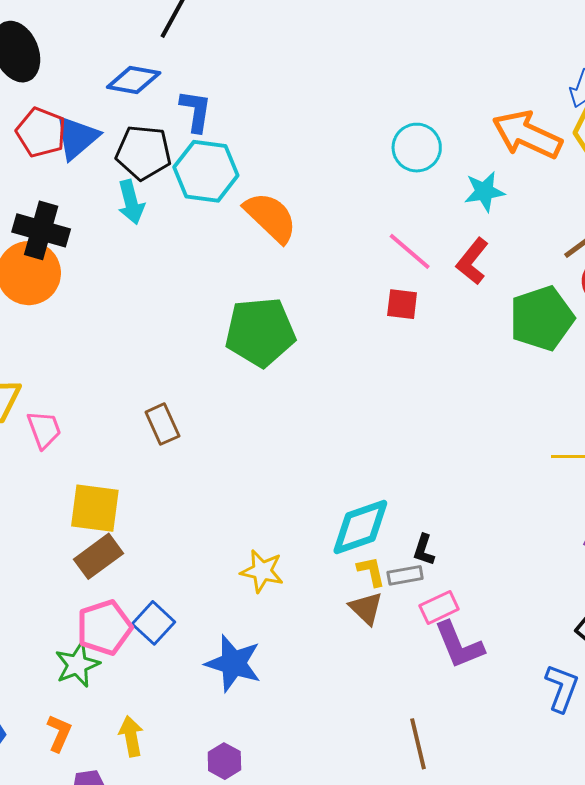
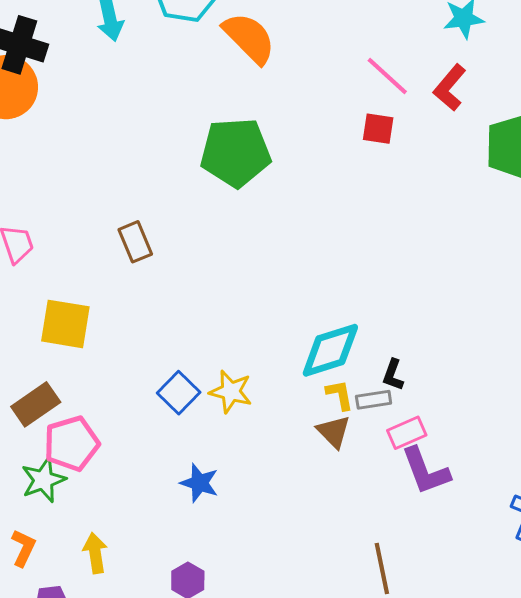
brown rectangle: (98, 556) -> (36, 404), moved
blue square: (153, 623) -> (179, 393), moved
blue star: (233, 663) -> (199, 483), size x0.7

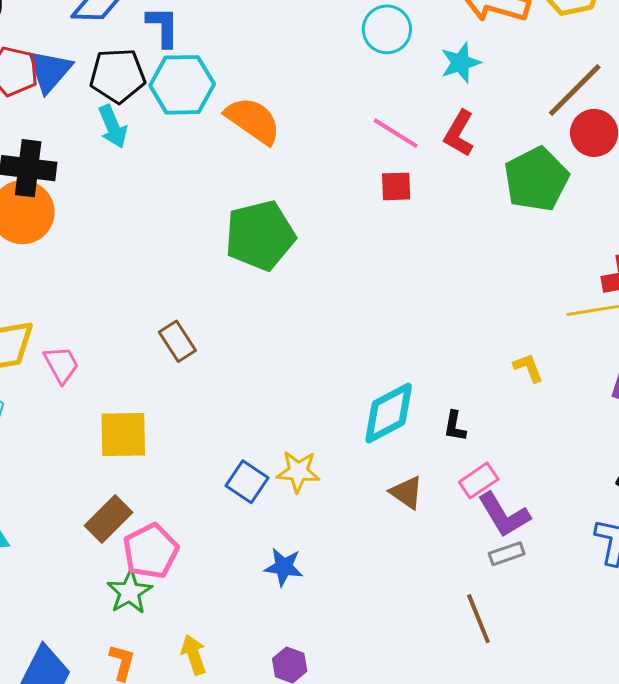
yellow L-shape: (340, 395) -> (528, 368), moved
gray rectangle: (374, 400) -> (507, 554), moved

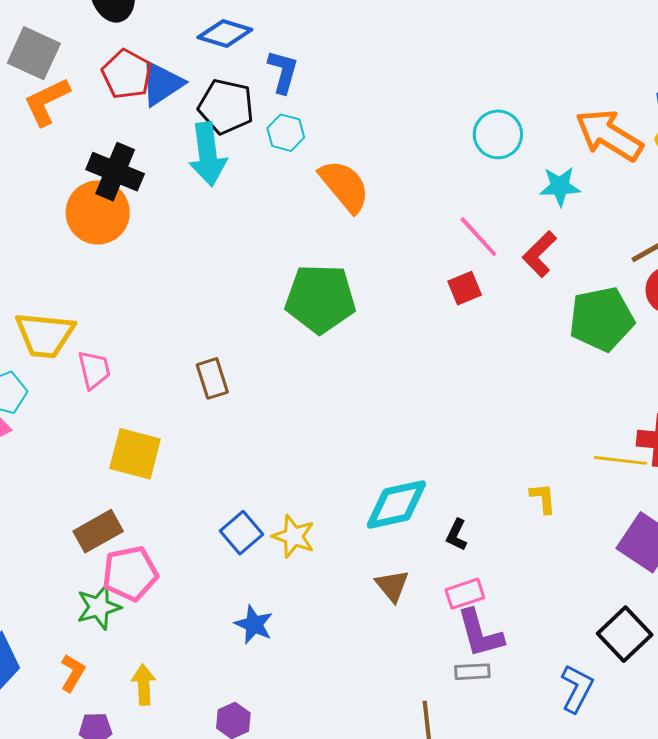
cyan hexagon: (182, 85) -> (286, 133), size x0.6
cyan arrow: (113, 127) -> (208, 154), size x1.4
red square: (396, 186) -> (465, 288), turned -36

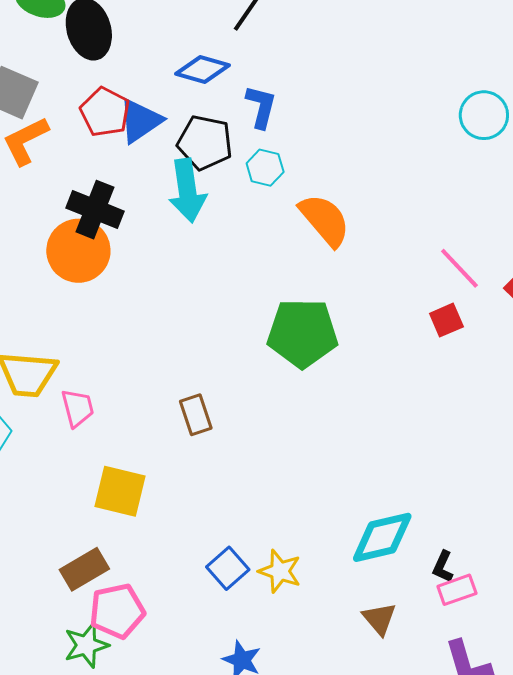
cyan circle: (498, 134) -> (484, 115), moved
pink rectangle: (465, 594) -> (457, 590), moved

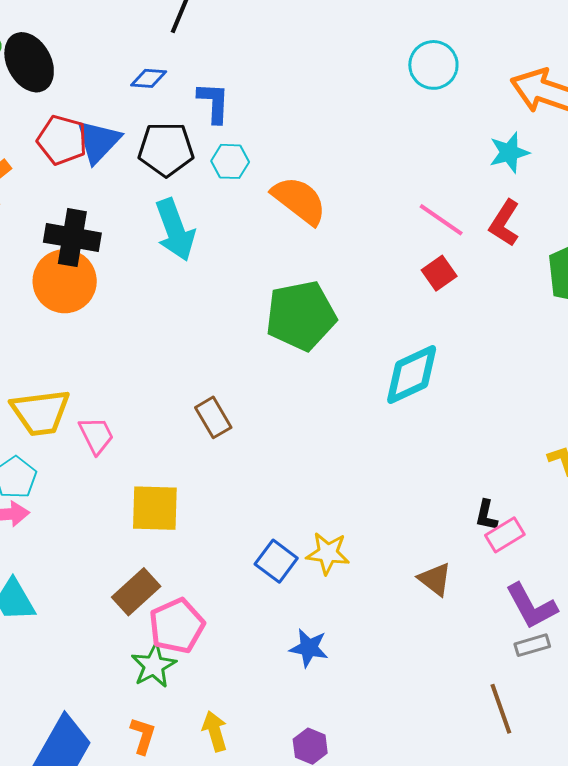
blue diamond: (202, 70) -> (149, 78), size x0.7
cyan arrow: (187, 191) -> (175, 230), moved
cyan diamond: (382, 537) -> (412, 374), moved

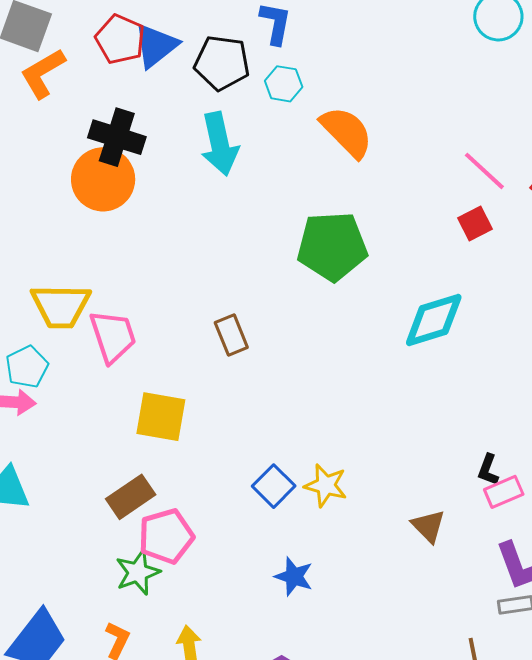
pink trapezoid: (96, 435) -> (113, 336), size x1.4

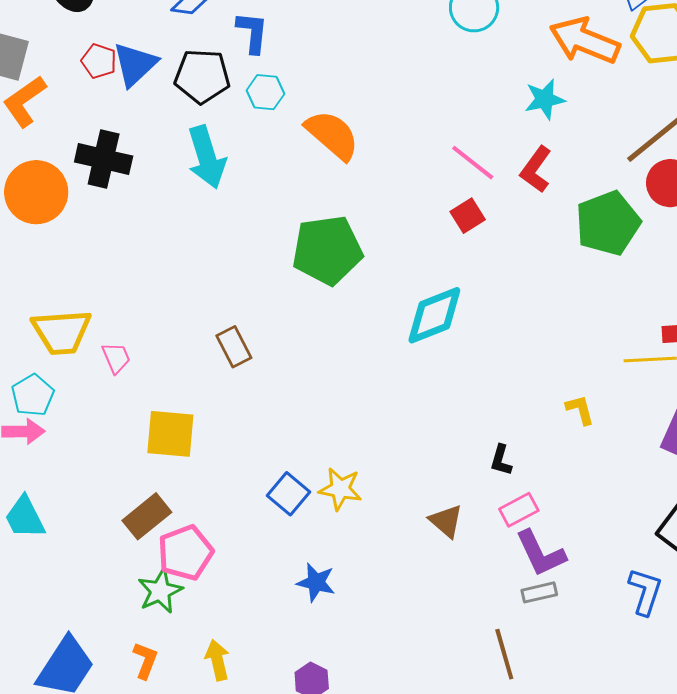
red pentagon: (120, 39) -> (99, 61), size x0.7
orange circle: (103, 179) -> (36, 192), moved
pink trapezoid: (113, 336) -> (116, 358), size x0.6
pink rectangle: (504, 492) -> (519, 510), moved

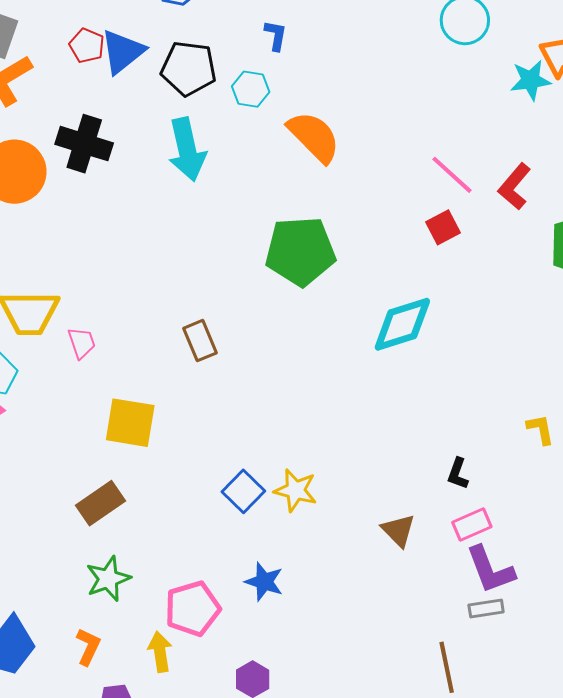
blue L-shape: (252, 32) -> (276, 35), moved, size x0.7
cyan star: (545, 99) -> (531, 80), moved
pink pentagon: (185, 553) -> (193, 609), moved

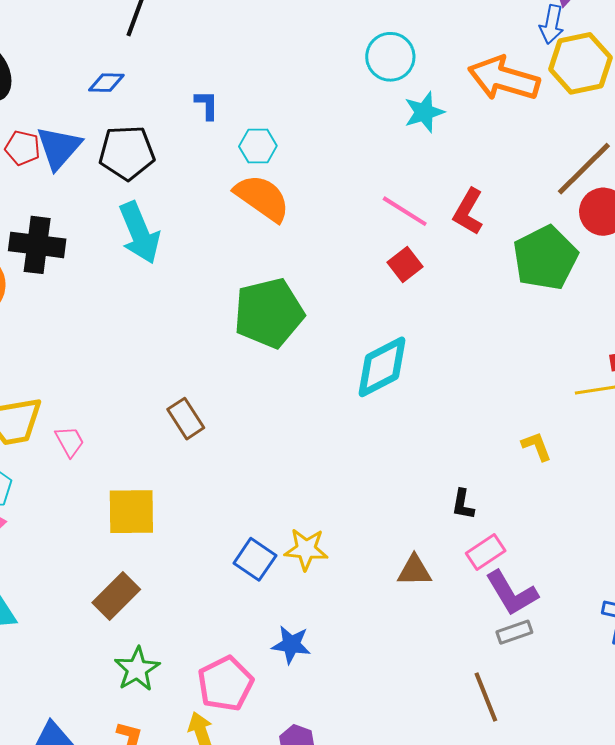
cyan star: (531, 80) -> (424, 112), moved
cyan hexagon: (251, 89) -> (258, 146), moved
brown triangle: (398, 530) -> (414, 571), turned -36

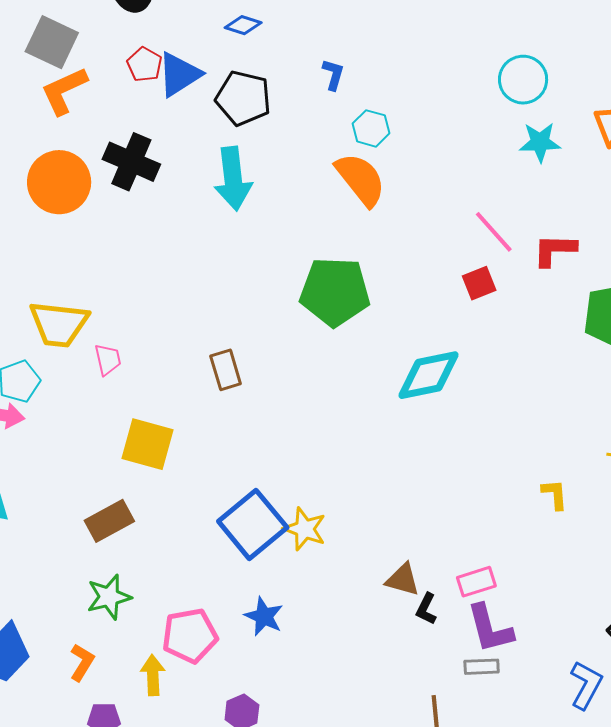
red L-shape: (468, 212) -> (555, 250), turned 45
black L-shape: (463, 504) -> (426, 609), moved
blue square: (255, 559) -> (253, 524), size x1.6

